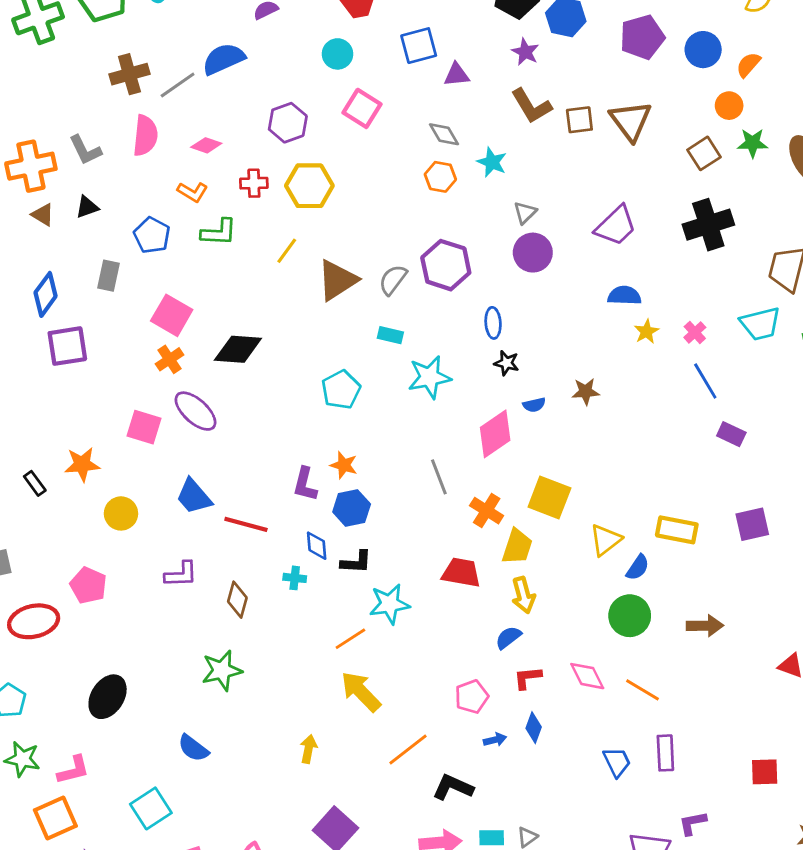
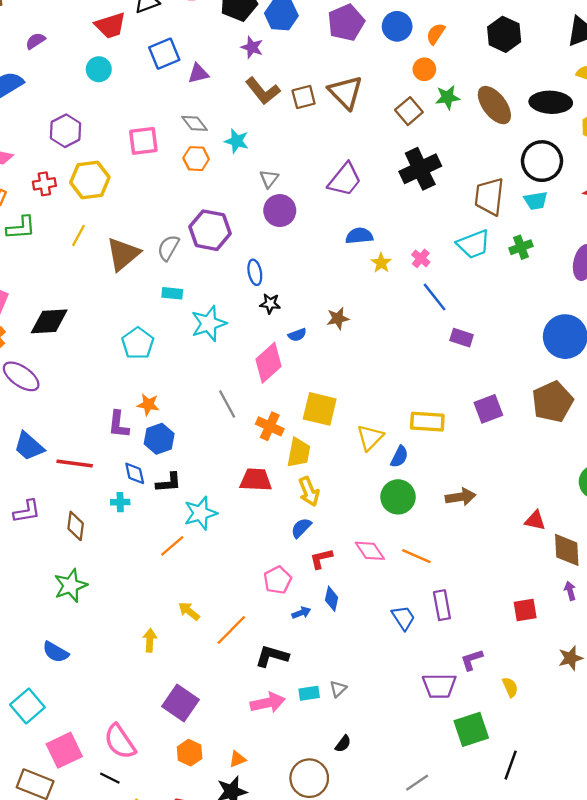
pink square: (362, 108) -> (143, 141), moved, turned -32
yellow arrow: (361, 692) -> (189, 611), moved, size x0.6

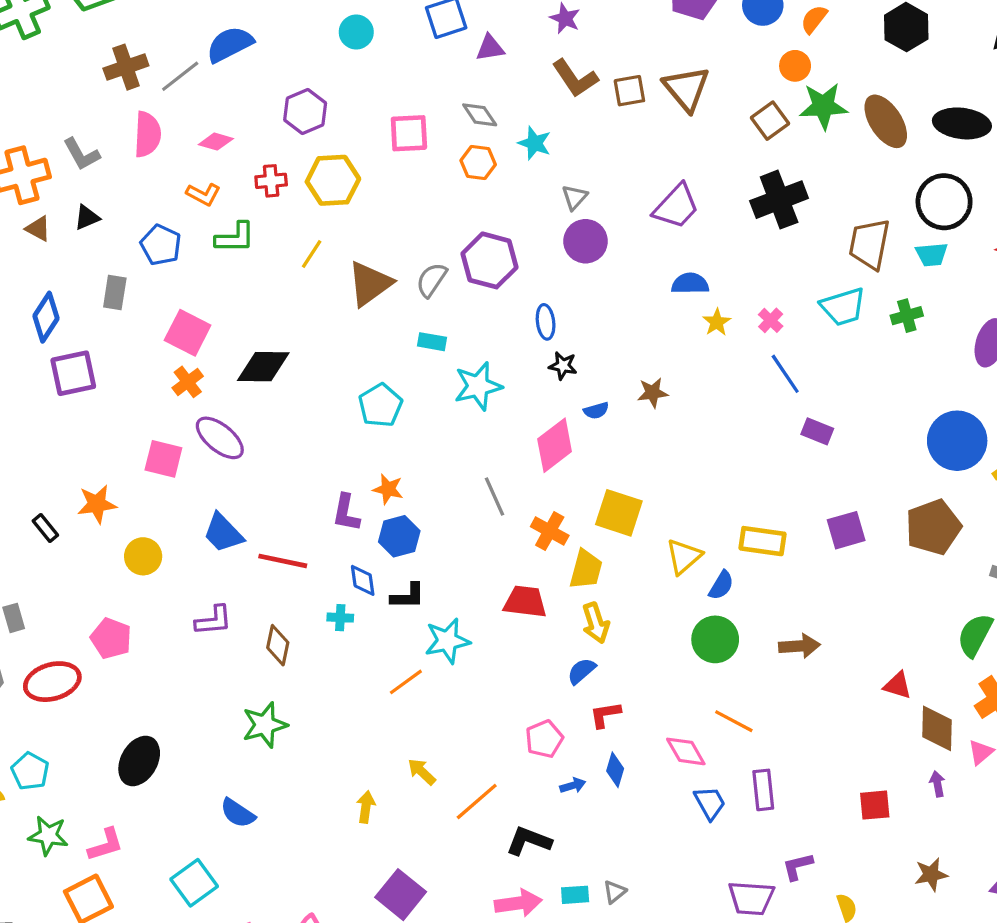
green star: (448, 97) -> (823, 106), size x1.4
pink diamond: (370, 551) -> (686, 751), moved

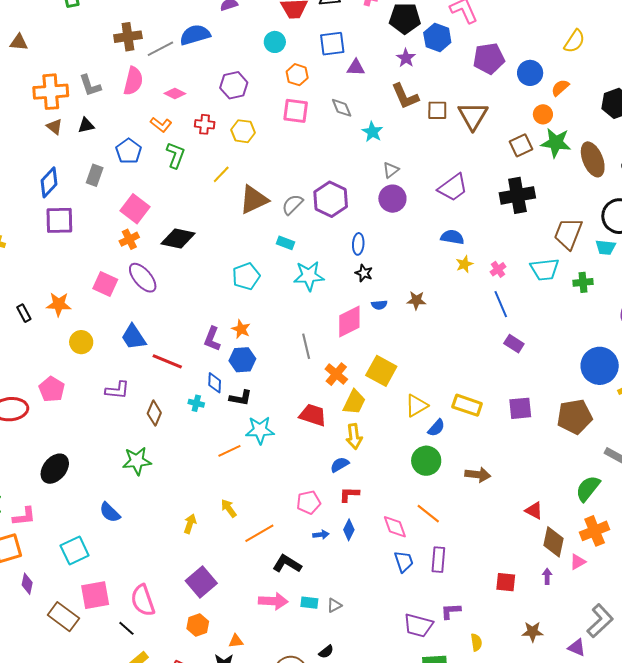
orange hexagon: (478, 163) -> (297, 75), moved
yellow hexagon: (333, 180) -> (243, 131), size x0.7
green L-shape: (235, 238) -> (176, 155), turned -80

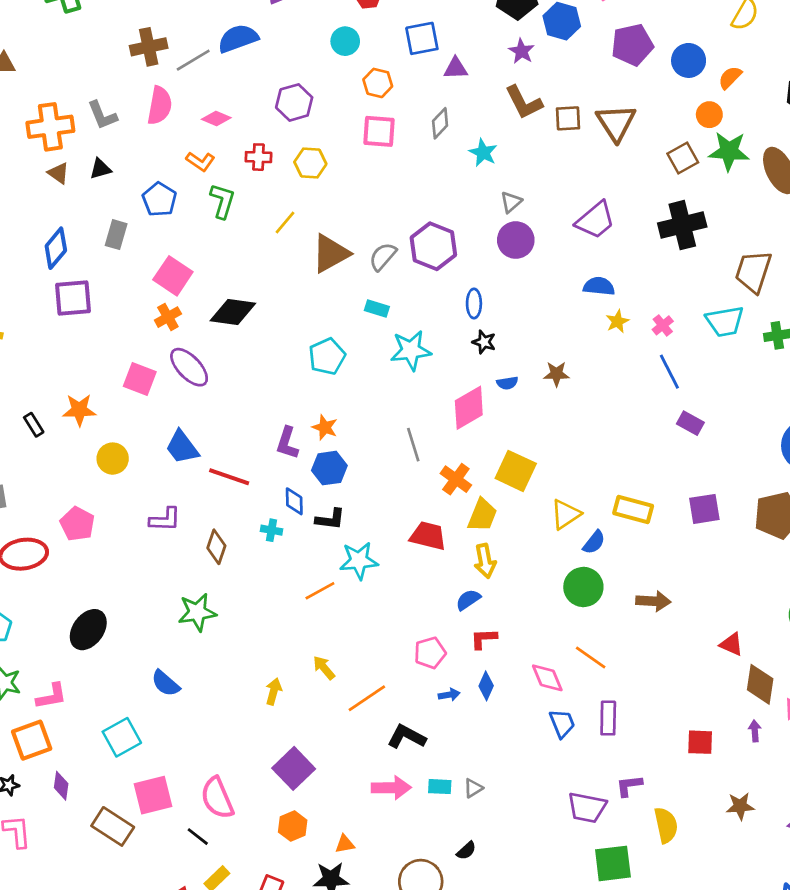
gray diamond: (342, 108) -> (440, 123), turned 70
yellow semicircle: (476, 642) -> (666, 825), size x1.5

